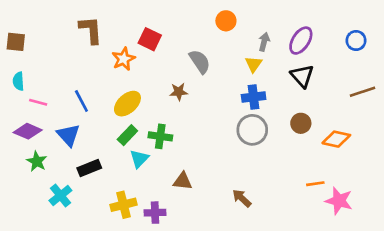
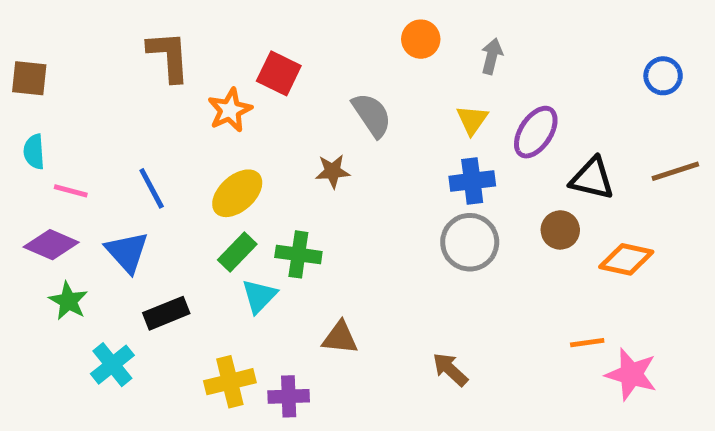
purple ellipse: (301, 41) -> (536, 132), moved
gray arrow: (264, 42) -> (492, 56), moved
black triangle: (302, 76) -> (592, 179), moved, turned -35

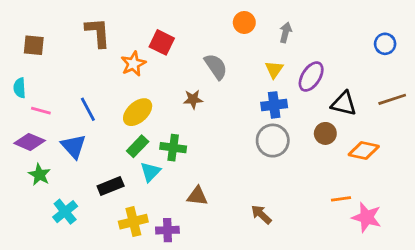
brown square: (29, 78) -> (34, 45), moved
black rectangle: (166, 313) -> (111, 186), moved

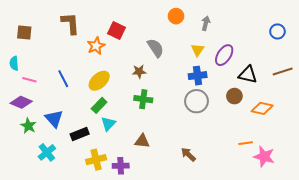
blue triangle: (74, 146) -> (54, 119), moved
green cross: (173, 148) -> (143, 99), moved

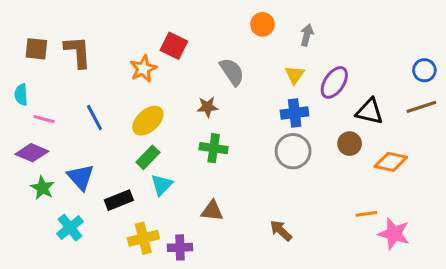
brown L-shape: (70, 23) -> (78, 52), moved
blue circle: (277, 31) -> (424, 70), moved

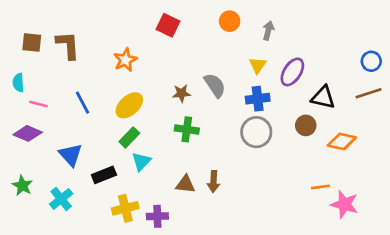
red square: (174, 46) -> (168, 25), moved
gray semicircle: (232, 72) -> (215, 85), moved
green star: (43, 188) -> (22, 186), moved
brown arrow: (281, 231) -> (214, 182), moved, turned -130

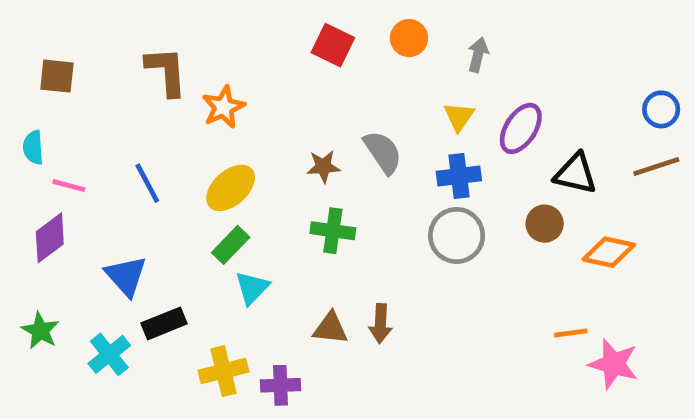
red square: (168, 25) -> (333, 45), moved
brown L-shape: (68, 45) -> (166, 71), moved
purple diamond: (28, 133) -> (50, 238), turned -60
black rectangle: (104, 175) -> (164, 323), moved

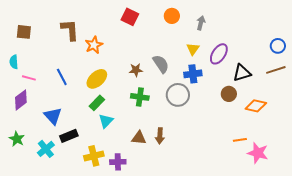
red square: (333, 45) -> (130, 17), moved
black triangle: (575, 174) -> (242, 73), turned -30
gray circle: (457, 235) -> (178, 95), moved

